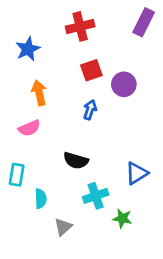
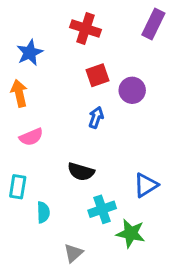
red cross: (80, 26) -> (85, 28), turned 32
orange arrow: (39, 93) -> (19, 93), moved
green star: (122, 218) -> (131, 233), size x1.4
gray triangle: (63, 227) -> (73, 253), moved

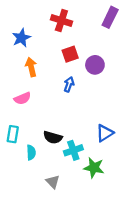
orange arrow: (19, 93) -> (31, 67), moved
black semicircle: (81, 172) -> (53, 137), moved
gray triangle: (73, 253) -> (53, 182), turned -32

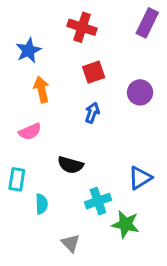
purple circle: (95, 65) -> (140, 92), moved
black semicircle: (53, 137) -> (70, 165), moved

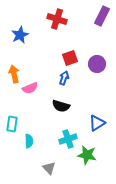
red square: (94, 72) -> (70, 58), moved
orange arrow: (41, 90) -> (14, 74), moved
pink semicircle: (30, 132) -> (30, 88), moved
black semicircle: (70, 165) -> (61, 106), moved

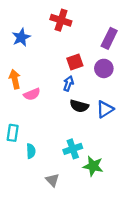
purple rectangle: (102, 16) -> (109, 38), moved
black semicircle: (61, 106) -> (79, 106), moved
blue triangle: (97, 123) -> (105, 109), moved

